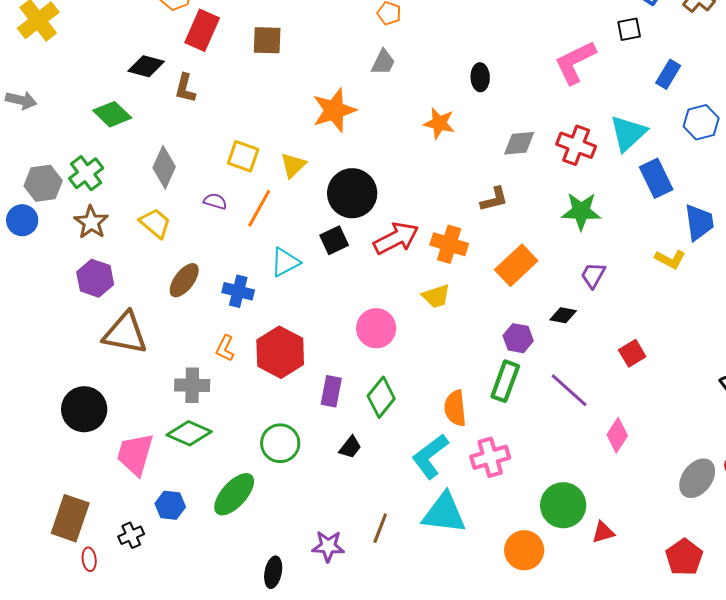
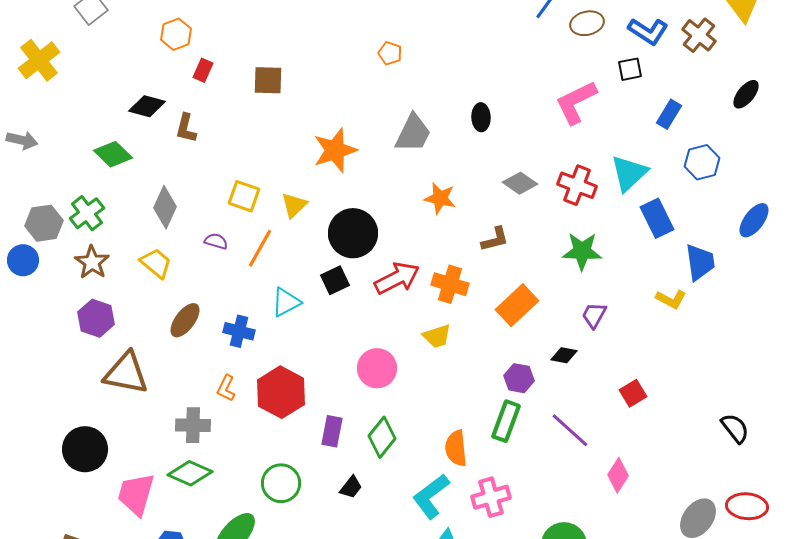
red rectangle: (202, 30) -> (203, 70), size x0.6
gray trapezoid: (383, 62) -> (413, 133), moved, size x1.5
orange star: (439, 123) -> (440, 198), moved
gray diamond: (519, 143) -> (520, 183), turned 40

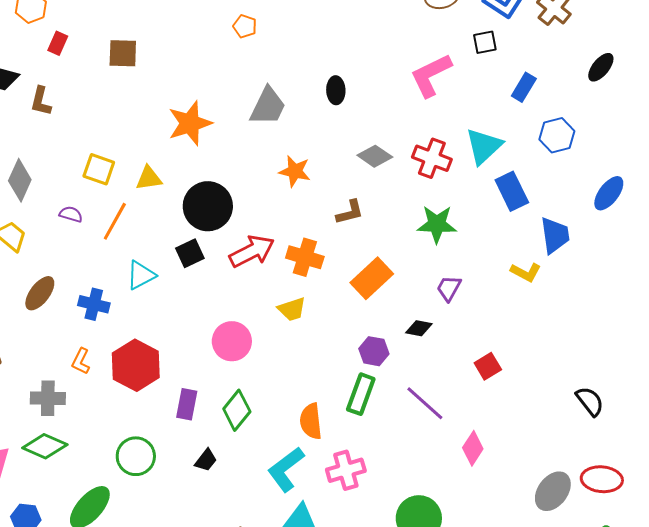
yellow triangle: (294, 205) -> (149, 178), turned 36

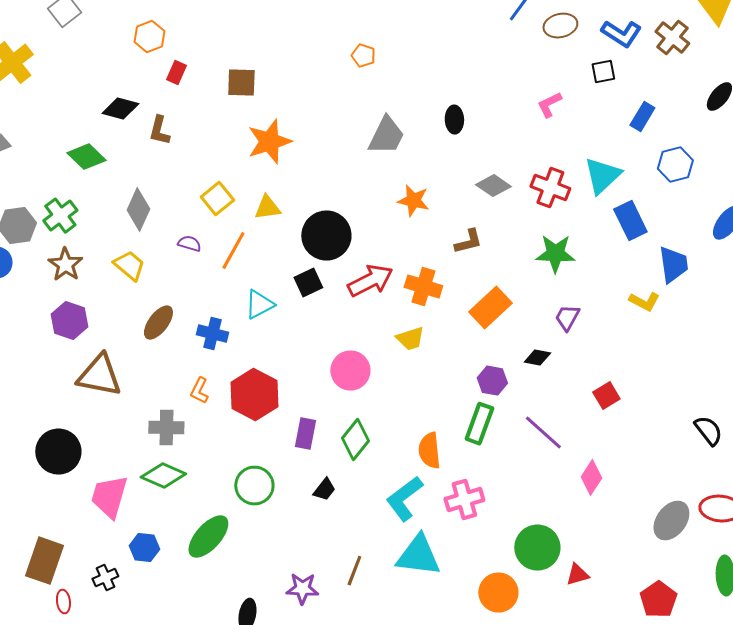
pink L-shape: (431, 75) -> (549, 105), size x0.6
orange star: (190, 123) -> (269, 142), moved
yellow square: (99, 169) -> (217, 199), turned 32

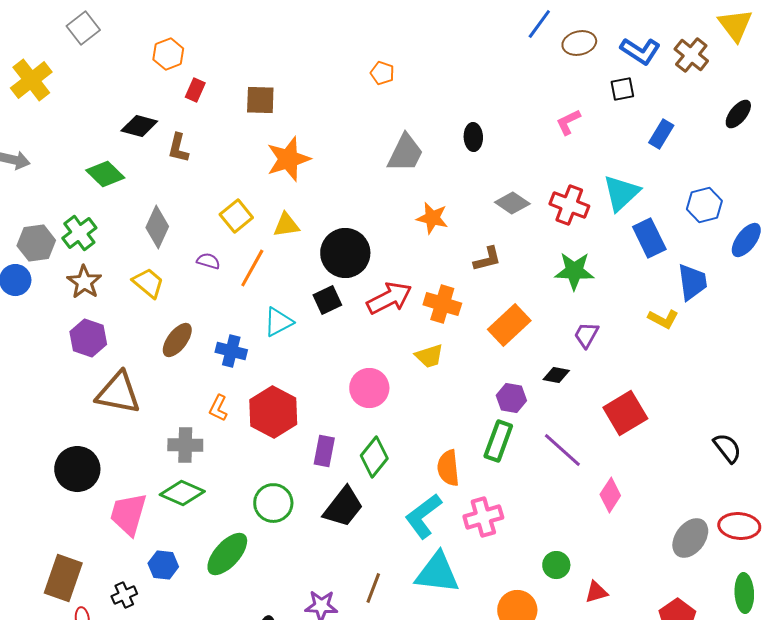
blue hexagon: (675, 165) -> (704, 205), moved
red square: (606, 396) -> (625, 413), size x1.6
black trapezoid: (324, 490) -> (343, 507), size x1.8
green circle: (537, 548) -> (556, 565), size x0.6

